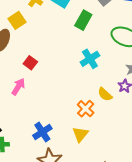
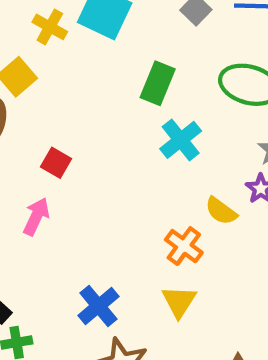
green rectangle: (83, 20) -> (158, 83), moved

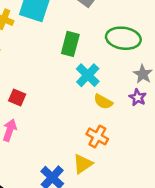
yellow semicircle: (221, 211) -> (103, 102), moved
yellow triangle: (179, 302) -> (83, 164), moved, turned 30

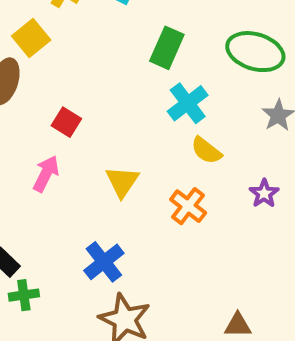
purple star: (138, 97) -> (264, 193), moved
yellow triangle: (83, 164) -> (122, 182), moved, turned -30

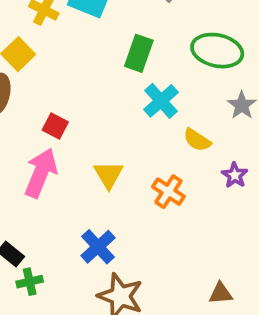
yellow semicircle: (206, 150) -> (197, 140), moved
pink arrow: (46, 174) -> (41, 173), size x1.5

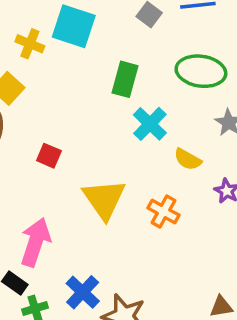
pink arrow: (41, 173) -> (35, 242), moved
yellow triangle: (109, 175) -> (104, 199), size x1.5
blue cross: (98, 247) -> (83, 292), moved

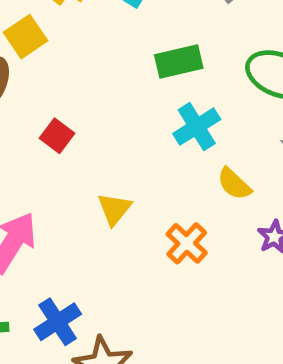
green rectangle: (125, 79) -> (179, 61), turned 48
yellow triangle: (104, 199) -> (114, 209), size x0.6

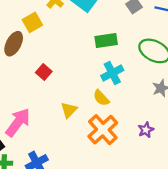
yellow semicircle: (234, 184) -> (101, 98), moved
orange cross: (187, 243) -> (103, 130), size x1.5

